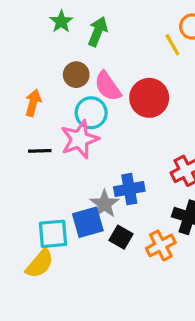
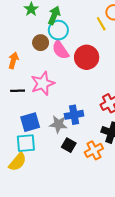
cyan circle: (91, 113) -> (58, 30), moved
gray star: (104, 204) -> (58, 124), turned -30
blue square: (88, 222) -> (30, 122), moved

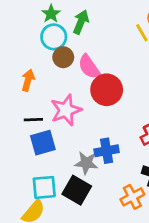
cyan circle: (58, 30) -> (54, 37), moved
red circle: (87, 57) -> (107, 90), moved
blue square: (30, 122) -> (43, 143), moved
black square: (69, 145) -> (77, 190), moved, size x1.5

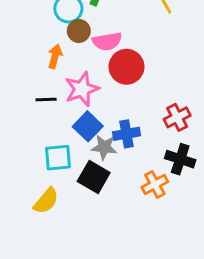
pink semicircle: (89, 67) -> (107, 41), turned -65
orange arrow: (28, 80) -> (55, 56), moved
blue square: (43, 143) -> (88, 126), moved, turned -30
cyan square: (44, 187) -> (58, 158), moved

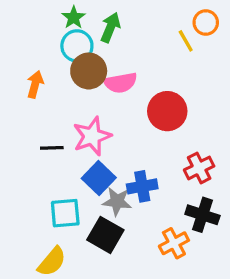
brown circle: (79, 31) -> (89, 71), size x1.4
orange arrow: (55, 56) -> (35, 84), moved
red circle: (126, 67) -> (167, 111), moved

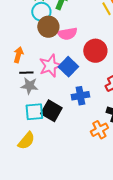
orange arrow: (35, 84) -> (18, 55), moved
blue square: (99, 178) -> (68, 67), moved
gray star: (117, 201) -> (29, 86), moved
black square: (105, 235) -> (51, 111), moved

